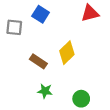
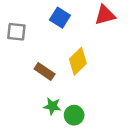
blue square: (41, 14) -> (60, 18), moved
green circle: (81, 99) -> (74, 115), moved

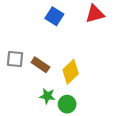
gray square: (16, 32) -> (15, 59), moved
yellow diamond: (78, 61) -> (71, 72), moved

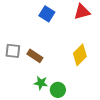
yellow diamond: (71, 72) -> (80, 55), moved

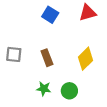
brown rectangle: (35, 56) -> (47, 58), moved, turned 35
green circle: (58, 90) -> (69, 91), moved

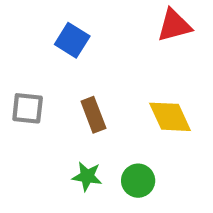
blue square: (50, 15) -> (72, 40), moved
yellow diamond: (85, 59) -> (170, 117), turned -70

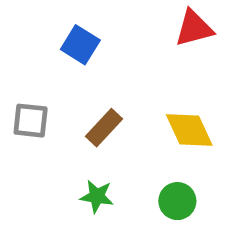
brown rectangle: (93, 115) -> (104, 128), turned 64
green circle: (138, 181) -> (177, 201), moved

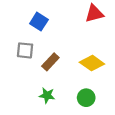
gray square: (31, 121) -> (25, 50), moved
yellow diamond: (189, 130) -> (92, 63), turned -30

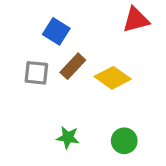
brown rectangle: (50, 62) -> (73, 66), moved
yellow diamond: (92, 63) -> (113, 78), moved

